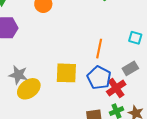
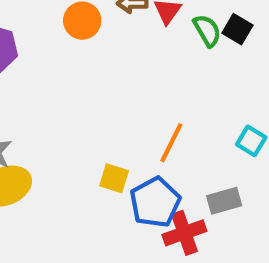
yellow square: (66, 73) -> (114, 178), moved, size x0.6

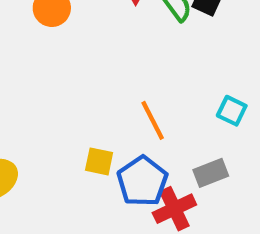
orange line: (171, 143) -> (153, 120), turned -48

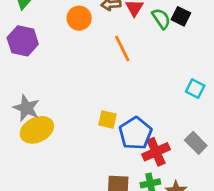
orange line: (153, 120) -> (122, 49), moved
gray rectangle: (211, 173) -> (196, 143), moved, turned 65

